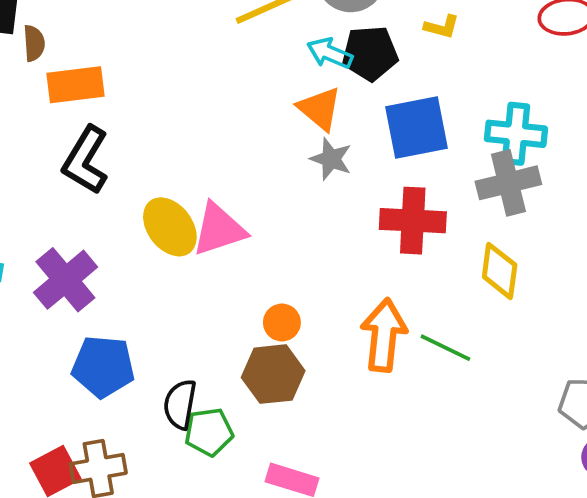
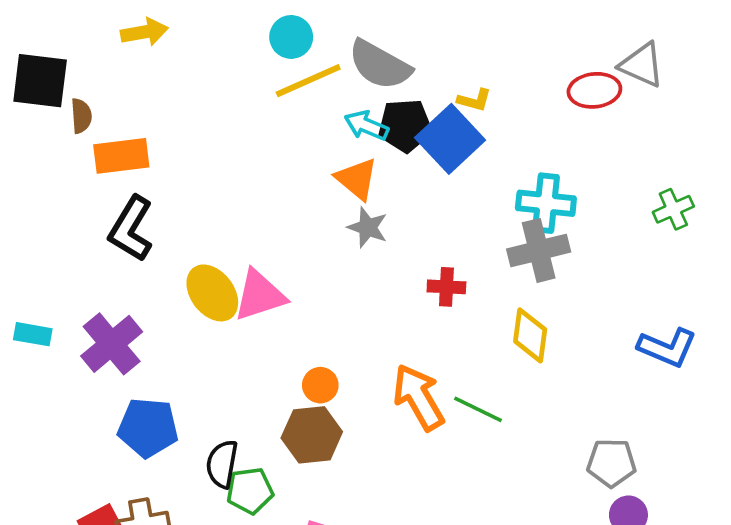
blue square: (417, 127) -> (450, 139), moved, turned -32
red cross: (413, 221) -> (446, 287), size x0.6
orange arrow: (384, 335) -> (419, 397), turned -36

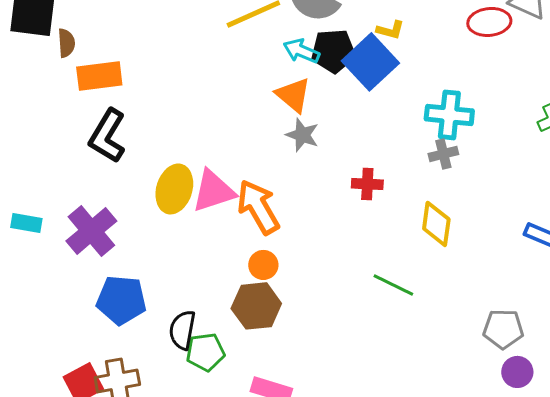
gray cross: (539, 250) -> (443, 154), size x0.6
yellow ellipse: (212, 293) -> (174, 189), turned 54
orange arrow: (419, 397) -> (258, 207), moved

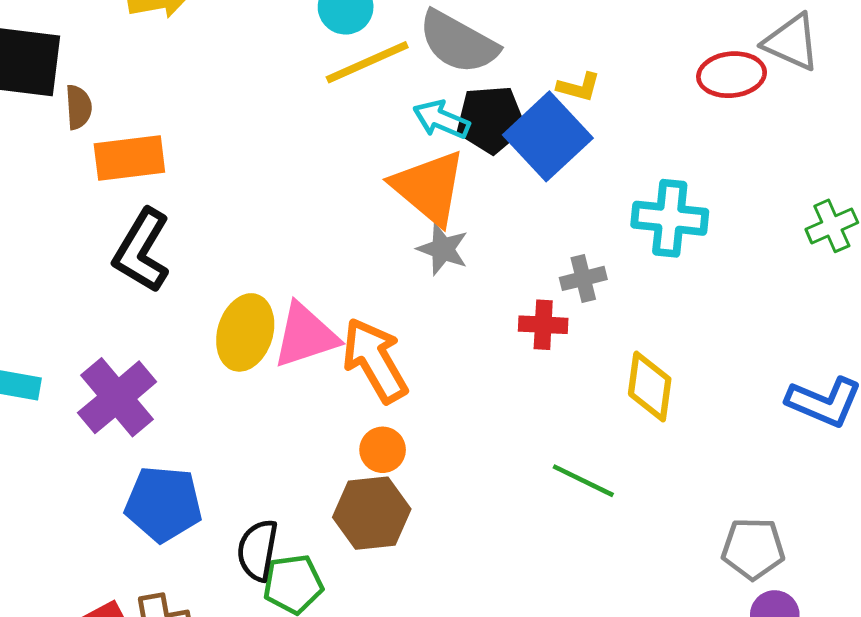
orange triangle: (293, 95) -> (429, 187), size x1.4
gray cross: (443, 154) -> (583, 278), moved

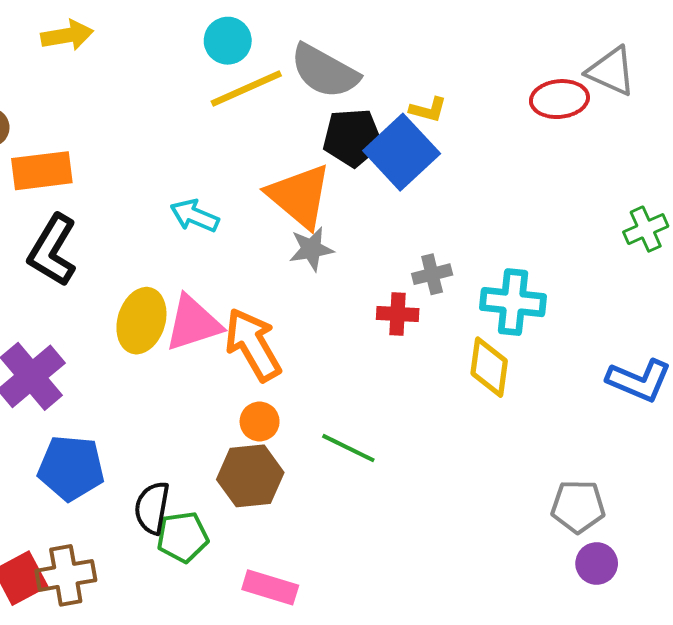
cyan arrow: (441, 119) -> (195, 216), moved
cyan cross: (670, 218) -> (513, 302), moved
gray star: (443, 249) -> (311, 249), turned -30
green line: (583, 481) -> (348, 448), moved

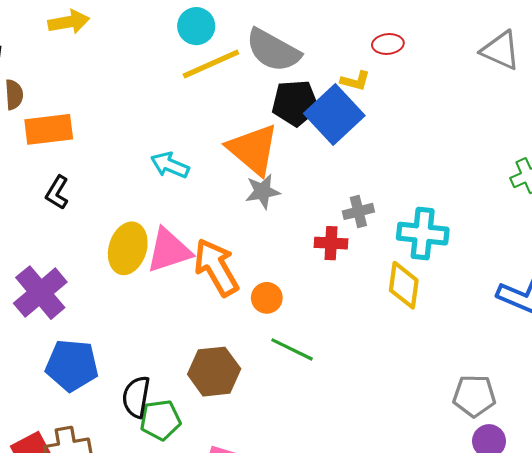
red ellipse: (559, 99) -> (388, 44), moved, size x0.7
black L-shape: (53, 250) -> (57, 193), size x0.6
orange circle: (260, 421) -> (267, 298), moved

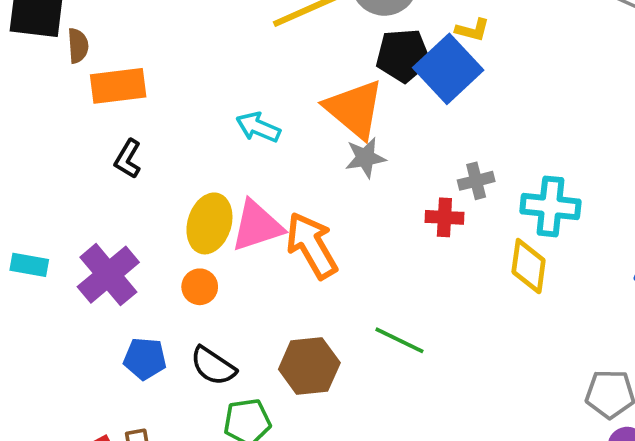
orange circle: (267, 298) -> (200, 287), moved
blue pentagon: (72, 365) -> (145, 359), size x0.7
black semicircle: (136, 397) -> (213, 366), moved, turned -66

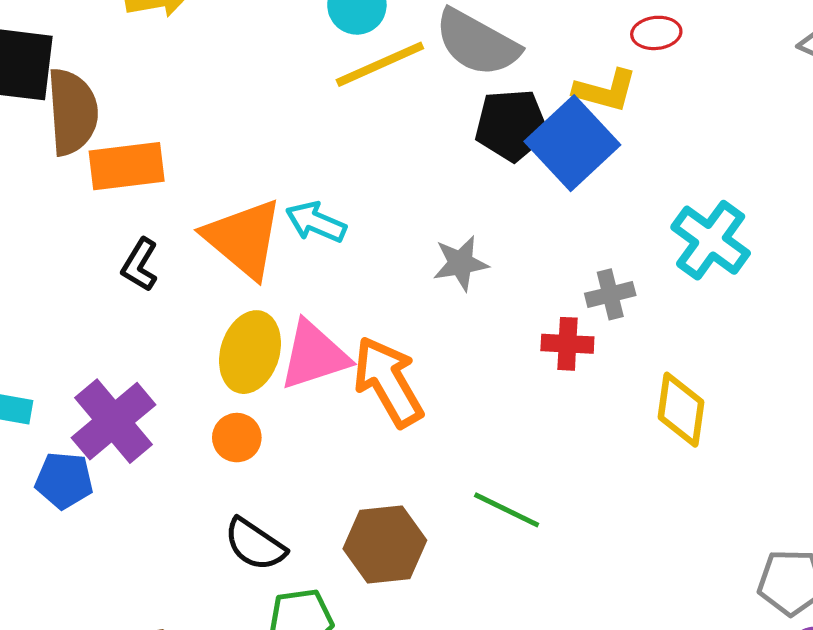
yellow L-shape: (472, 30) -> (605, 91), size x1.4
brown semicircle: (78, 46) -> (72, 112), size x1.8
orange triangle: (354, 109) -> (243, 239), moved
cyan cross: (550, 206) -> (711, 240), moved, turned 30
blue pentagon: (145, 359) -> (64, 480), moved

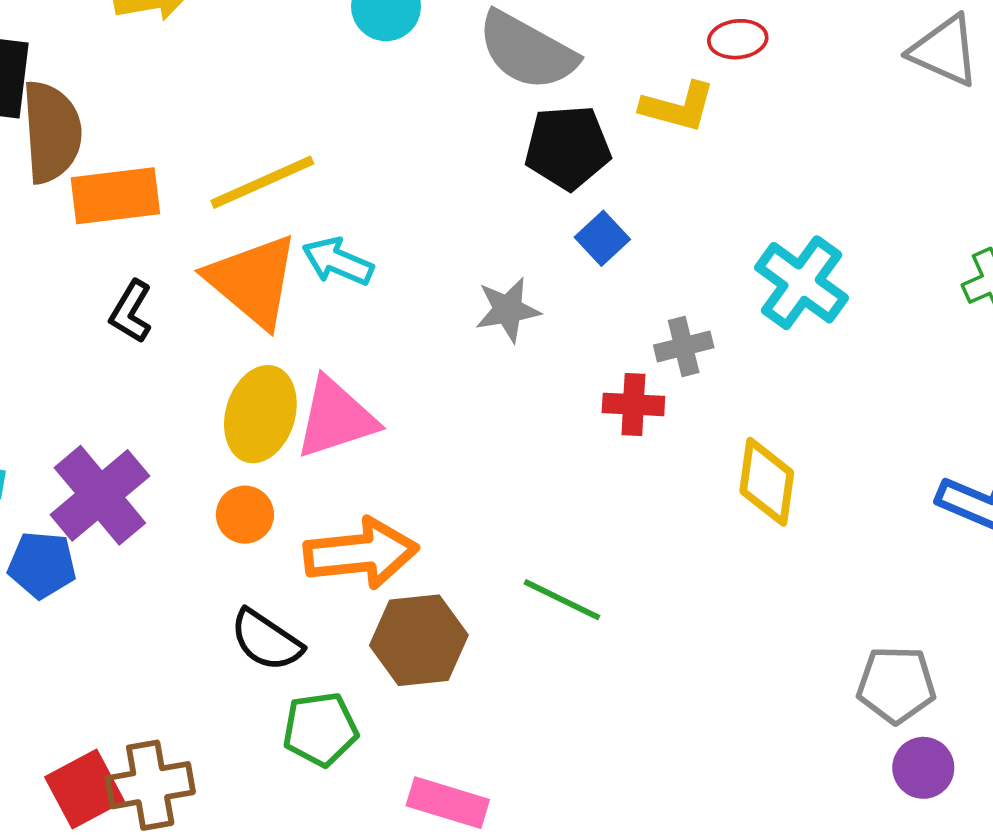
yellow line: (380, 64) -> (262, 182), moved
blue square: (572, 143) -> (602, 238), moved, size x0.5
orange arrow: (388, 382) -> (361, 553), moved, turned 114

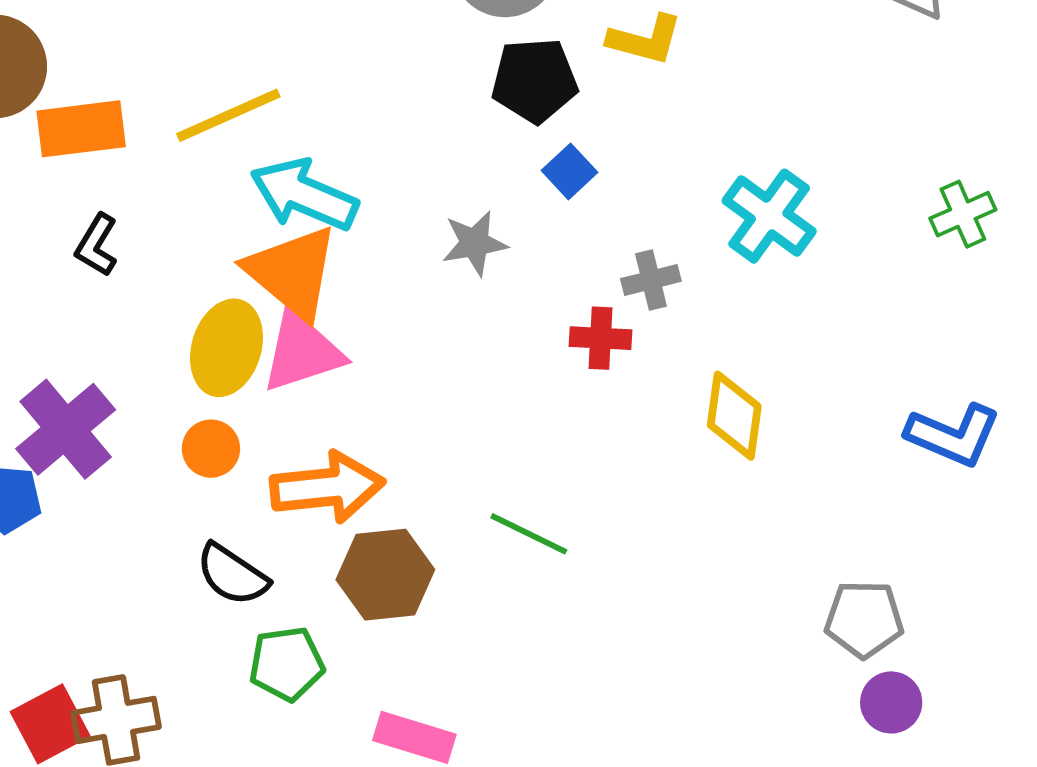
cyan arrow: (338, 261) -> (304, 195), size x1.5
orange triangle: (253, 281) -> (292, 272), moved

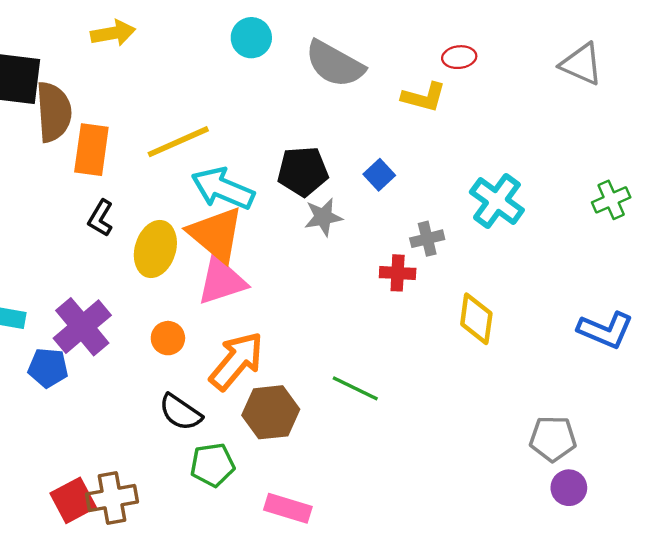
black pentagon: (535, 80) -> (303, 171), moved
orange rectangle: (81, 129) -> (91, 150), turned -75
yellow ellipse: (226, 348) -> (155, 249), moved
orange arrow: (327, 487) -> (236, 361), turned -44

